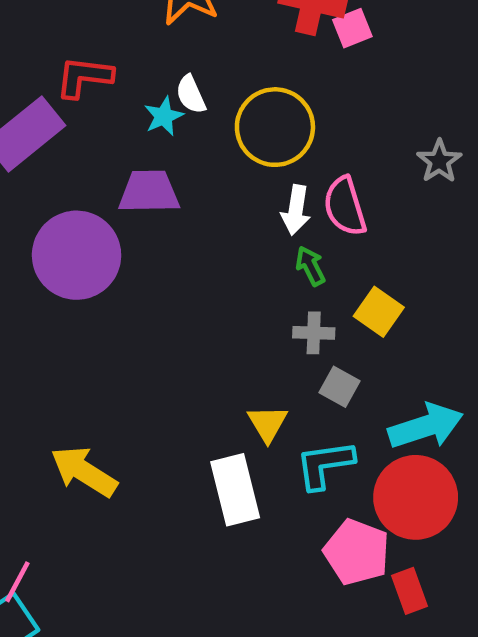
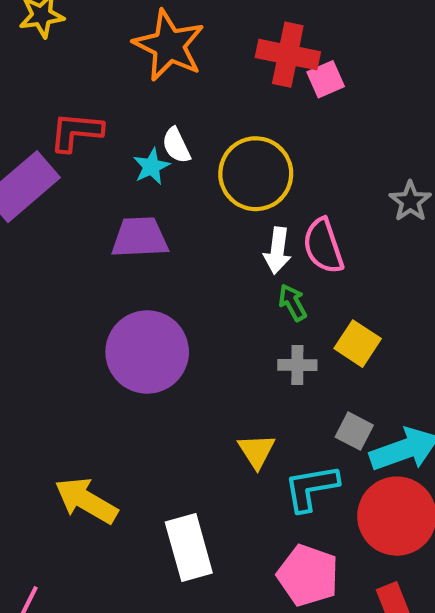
purple circle: (77, 255) -> (147, 352), moved
gray square: (340, 387) -> (354, 431), moved
white rectangle: (235, 490) -> (189, 547), moved
pink pentagon: (357, 552) -> (308, 575), moved

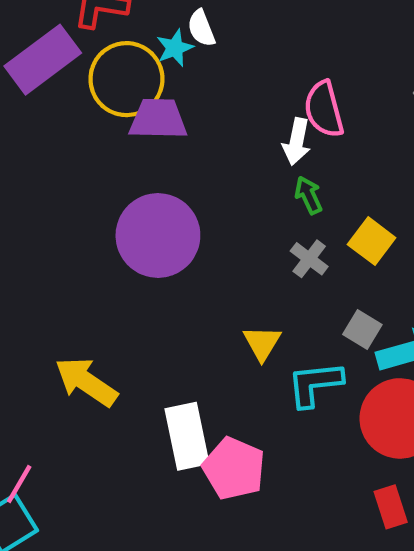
yellow circle: (256, 174) -> (126, 79), moved
pink semicircle: (323, 246) -> (324, 109), moved
gray cross: (297, 365) -> (309, 259), turned 33
pink pentagon: (308, 575) -> (234, 468), moved

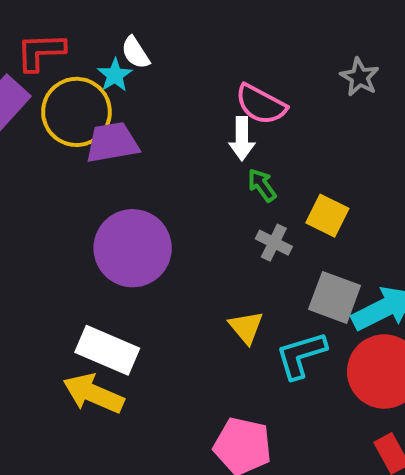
pink semicircle: (324, 109) -> (261, 104), turned -36
gray square: (362, 330) -> (335, 297), size x1.5
white rectangle: (187, 436) -> (107, 350), moved, turned -44

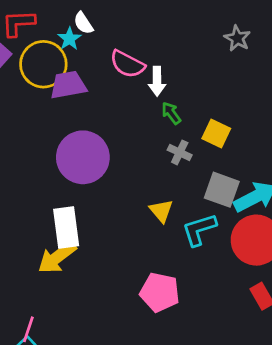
pink semicircle: (261, 104) -> (127, 64), moved
white rectangle: (107, 350) -> (66, 228), turned 60
yellow arrow: (93, 394) -> (57, 257), turned -60

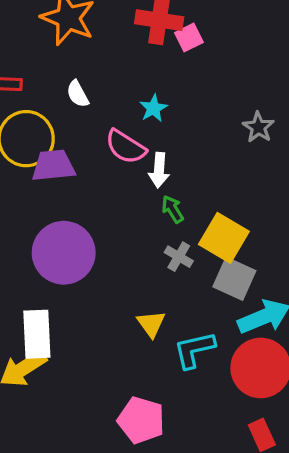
cyan star: (69, 39) -> (153, 108), moved
yellow square: (216, 134) -> (224, 238), size x1.4
gray square: (222, 190) -> (234, 279), moved

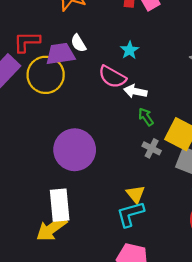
purple trapezoid: (53, 166) -> (60, 54), moved
white arrow: (159, 170) -> (135, 91), turned 100
cyan L-shape: (194, 350) -> (130, 214), moved

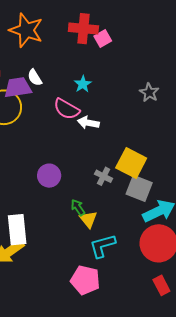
green arrow: (146, 117) -> (78, 207), moved
purple circle: (75, 150) -> (49, 176), moved, size x0.6
cyan L-shape: (130, 214) -> (103, 246), moved

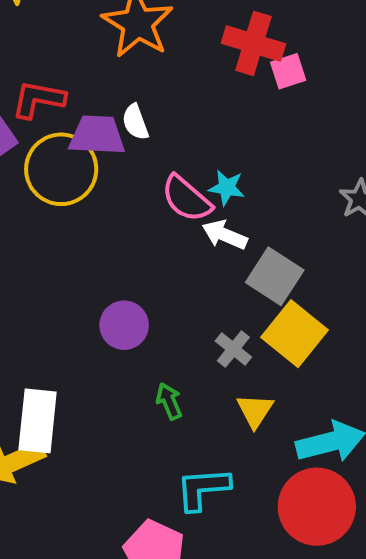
cyan star: (83, 84) -> (227, 188), moved, turned 30
gray square: (139, 188) -> (275, 276), moved
yellow triangle: (88, 219) -> (255, 411), moved

